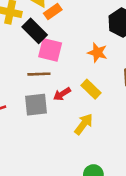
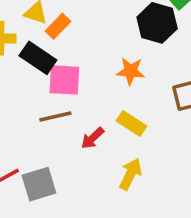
gray square: (36, 105) -> (39, 184), moved

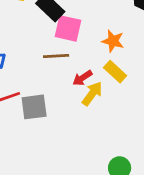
orange star: (131, 71) -> (113, 41), moved
yellow arrow: (130, 174) -> (92, 94), moved

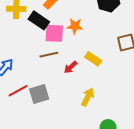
orange star: (113, 41) -> (75, 26), moved
yellow arrow: (92, 94) -> (88, 97), moved

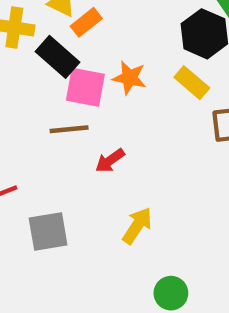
yellow rectangle: (93, 59) -> (192, 83), moved
gray square: (39, 94) -> (48, 232), moved

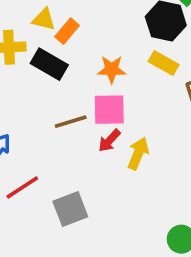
pink square: (85, 87) -> (109, 110), moved
yellow arrow: (137, 226) -> (138, 153), moved

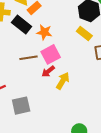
orange star: (112, 69) -> (44, 32), moved
pink square: (109, 110) -> (51, 54), turned -36

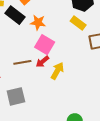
pink square: (51, 54) -> (45, 45), turned -30
brown line: (29, 58) -> (22, 62), moved

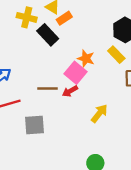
orange star: (38, 22) -> (86, 59), moved
yellow arrow: (57, 71) -> (99, 113), moved

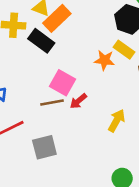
orange rectangle: (64, 18) -> (57, 18), size x1.5
orange star: (86, 59) -> (104, 60), moved
pink square: (75, 73) -> (62, 83), moved

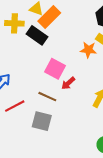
brown line: (52, 103) -> (47, 97), moved, turned 36
gray square: (44, 147) -> (42, 121), turned 30

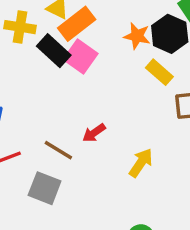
orange star: (88, 50) -> (137, 36), moved
pink square: (55, 69) -> (80, 56), moved

